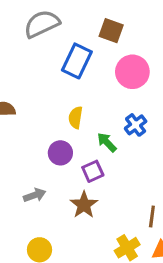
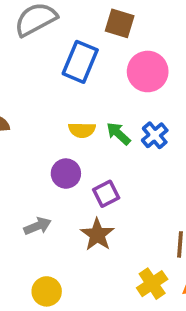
yellow semicircle: (76, 117) -> (82, 130), turned -95
green arrow: (107, 142) -> (118, 134), moved

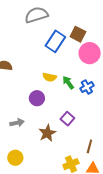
brown square: (120, 23) -> (78, 34), moved
purple square: (106, 194) -> (67, 119), moved, turned -32

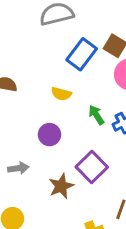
yellow semicircle: (50, 77) -> (61, 94), moved
purple square: (67, 119) -> (92, 167), size x1.5

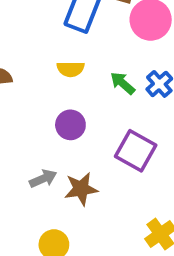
brown star: (61, 186) -> (81, 189), moved, turned 30

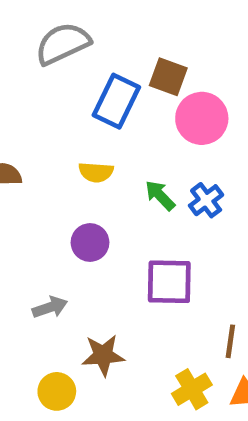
purple square: (136, 151) -> (169, 282), turned -33
brown star: (81, 189) -> (103, 355), moved

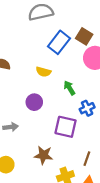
blue cross: (206, 200) -> (87, 108), moved
brown star: (103, 355) -> (44, 155), moved

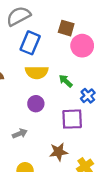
blue rectangle: (59, 42) -> (30, 43), moved
yellow semicircle: (43, 72) -> (37, 72), size x1.5

